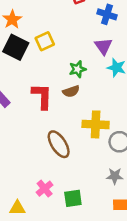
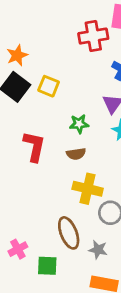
yellow square: (45, 41) -> (49, 86), turned 36
brown semicircle: (71, 91) -> (76, 154), moved
brown ellipse: (59, 144) -> (69, 233), moved

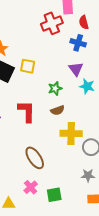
brown ellipse: (69, 233) -> (35, 158), moved

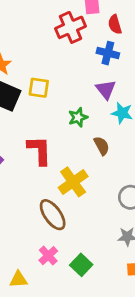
brown semicircle: (58, 110) -> (102, 146), moved, turned -96
yellow cross: (71, 133) -> (73, 182), moved, turned -35
green square: (54, 195) -> (81, 265), turned -35

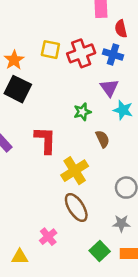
red cross: (70, 27) -> (81, 53), moved
yellow square: (39, 88) -> (50, 50), moved
brown ellipse: (53, 215) -> (76, 207), moved
green square: (81, 265) -> (100, 251), moved

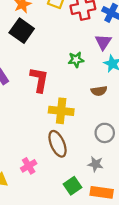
brown semicircle: (103, 139) -> (99, 91), moved, turned 98
yellow cross: (75, 171) -> (61, 111), turned 30

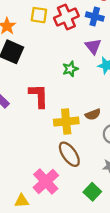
brown semicircle: (99, 91) -> (93, 114), moved
pink cross: (29, 166) -> (46, 181), size x1.6

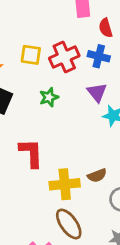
green star: (70, 69) -> (49, 97), moved

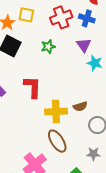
yellow square: (31, 55) -> (26, 15), moved

